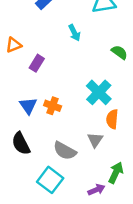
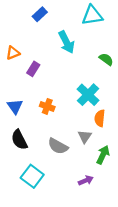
cyan arrow: (74, 33) -> (66, 42), size x1.5
blue triangle: (28, 106) -> (15, 106), moved
green arrow: (116, 173) -> (103, 155), moved
cyan square: (50, 180) -> (32, 176), moved

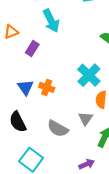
cyan arrow: (66, 42) -> (51, 21), moved
blue triangle: (15, 106) -> (26, 87), moved

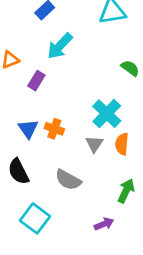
cyan arrow: (51, 21) -> (60, 46), turned 70
gray triangle: (86, 119) -> (94, 144), moved

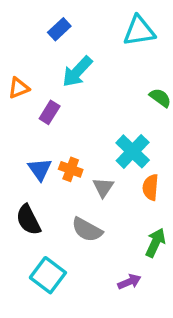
gray triangle: (94, 144) -> (103, 187), moved

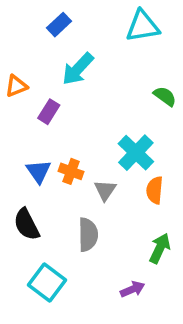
gray semicircle: (87, 230) -> (88, 235), turned -120

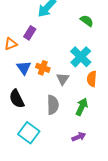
orange triangle: (16, 86) -> (11, 44), moved
green semicircle: (165, 96) -> (87, 21), moved
green arrow: (160, 248) -> (82, 107), moved

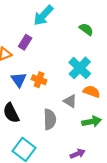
gray triangle: (63, 79) -> (70, 101), moved, turned -32
orange semicircle: (92, 79) -> (92, 92), turned 105
green arrow: (82, 107) -> (92, 122), moved, turned 54

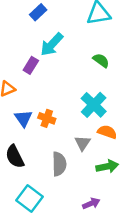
purple rectangle: (25, 42) -> (31, 65), moved
gray triangle: (70, 101) -> (83, 143), turned 32

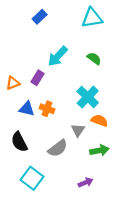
cyan arrow: (52, 44) -> (58, 56), moved
purple rectangle: (31, 65) -> (37, 78), moved
blue triangle: (23, 118) -> (27, 109), turned -42
gray semicircle: (59, 164) -> (58, 148), turned 54

